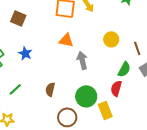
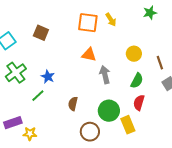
blue star: (25, 53) -> (48, 77), moved
green semicircle: (124, 69) -> (137, 81), moved
green line: (15, 89) -> (38, 96), moved

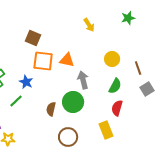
orange square: (88, 23) -> (43, 61), moved
brown square: (41, 33) -> (33, 38), moved
green circle: (109, 111) -> (73, 102), moved

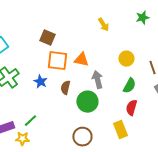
green line: (16, 101) -> (30, 121), moved
brown semicircle: (51, 109) -> (65, 88), moved

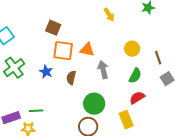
green circle: (87, 102) -> (94, 104), moved
red semicircle: (131, 108) -> (137, 98), turned 42
green line: (30, 121) -> (36, 111), turned 40

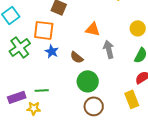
orange square: (63, 51) -> (44, 30), moved
brown semicircle: (71, 78) -> (77, 57), turned -64
green circle: (94, 104) -> (88, 81), moved

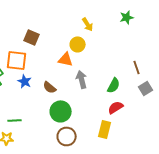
yellow circle: (138, 28) -> (78, 44), moved
yellow rectangle: (132, 99) -> (105, 129), turned 36

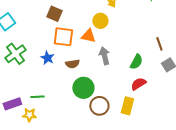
orange square: (17, 60) -> (63, 37), moved
brown semicircle: (50, 87) -> (72, 64), turned -48
brown circle: (67, 136) -> (99, 106), moved

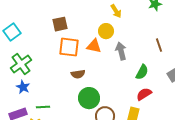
brown square: (54, 14) -> (60, 24), turned -35
brown line: (159, 44) -> (159, 45), moved
gray arrow: (104, 56) -> (121, 51), moved
blue star: (47, 58) -> (23, 87), moved

